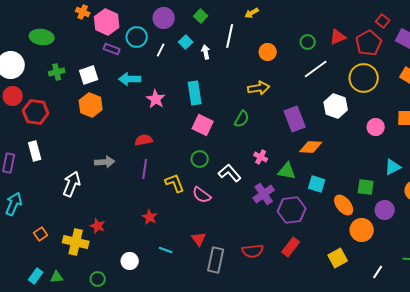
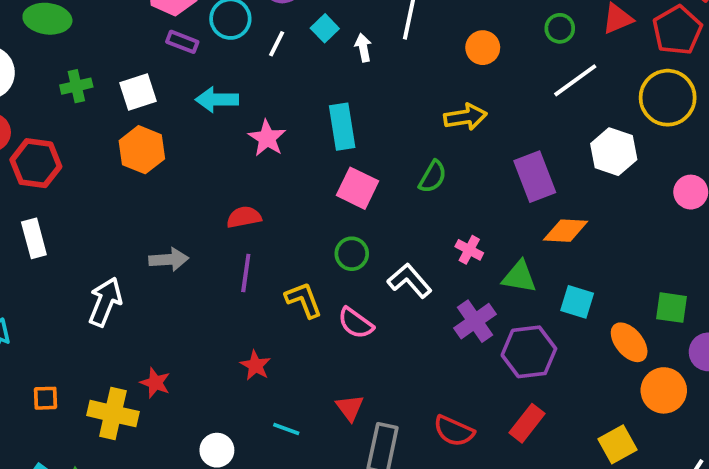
orange square: (41, 234) -> (45, 398), turned 32
red semicircle: (253, 251) -> (454, 431), turned 30

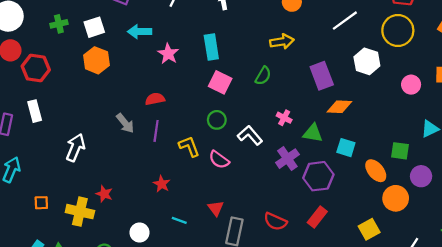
gray arrow: (169, 259) -> (125, 123), moved, turned 55

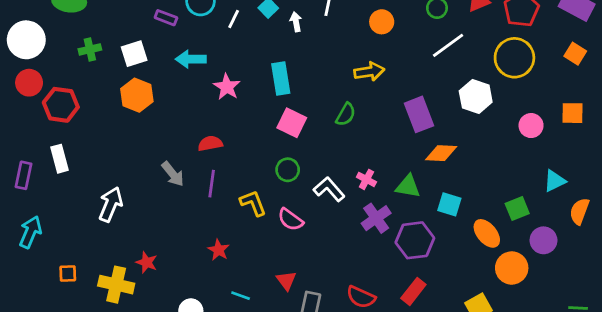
pink cross: (284, 118) -> (366, 179), moved
green square: (400, 151) -> (517, 209), turned -30

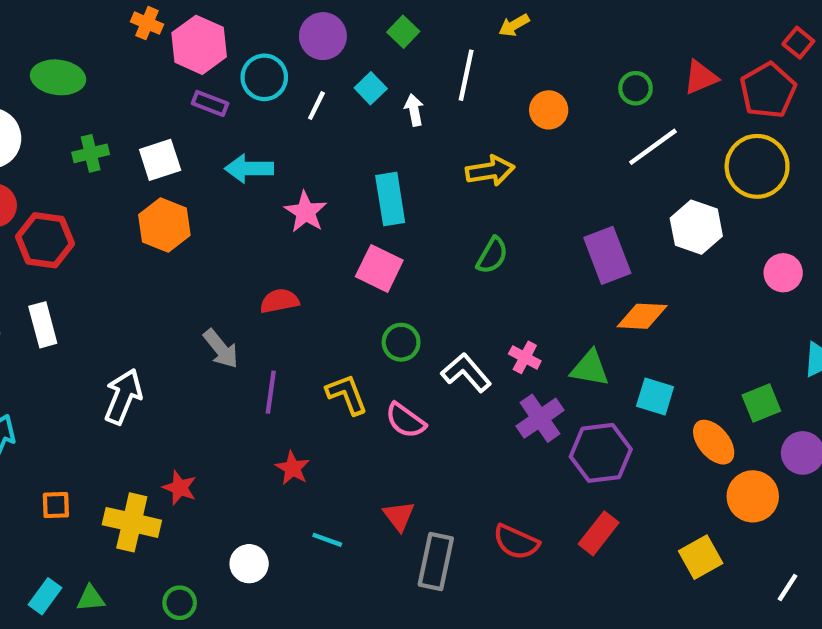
yellow arrow: (369, 72) -> (490, 171), moved
pink square: (292, 123) -> (379, 268), moved
purple line: (212, 184) -> (271, 392), moved

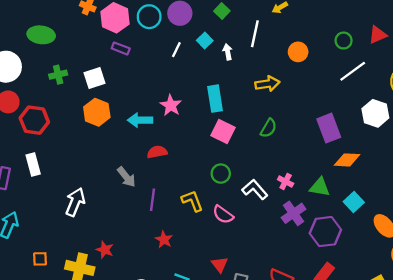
cyan circle: (264, 77) -> (149, 17), moved
cyan arrow: (249, 169) -> (140, 120), moved
pink square: (379, 268) -> (223, 131), moved
cyan square: (655, 396) -> (354, 202), turned 30

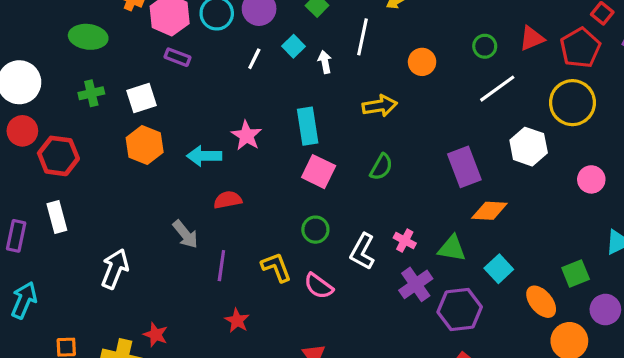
green ellipse: (41, 35) -> (88, 37), moved
white L-shape: (255, 189) -> (362, 252), turned -110

